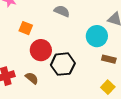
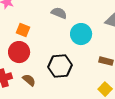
cyan circle: (97, 36) -> (81, 34), moved
red circle: (41, 50) -> (19, 52), moved

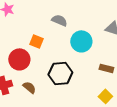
orange square: (23, 30) -> (36, 41), moved

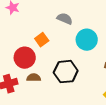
orange square: (36, 41) -> (42, 40), turned 32
brown semicircle: (29, 87) -> (34, 78), moved, turned -40

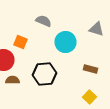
orange square: (42, 40) -> (20, 42), turned -32

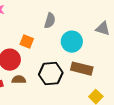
gray semicircle: (44, 21) -> (50, 21), turned 84
brown rectangle: (90, 69) -> (82, 69), moved, size x1.5

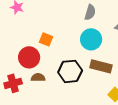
gray semicircle: (50, 21) -> (90, 12), moved

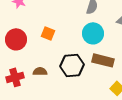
red circle: (29, 57) -> (16, 39), moved

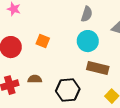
black hexagon: (72, 65) -> (68, 90), moved

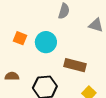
cyan circle: (88, 41) -> (46, 42), moved

